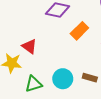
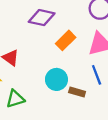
cyan circle: (63, 79) -> (56, 79), moved

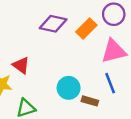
orange rectangle: (66, 40) -> (86, 28), moved

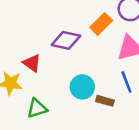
purple diamond: (53, 24) -> (66, 40), moved

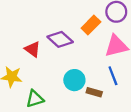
purple diamond: (66, 40) -> (60, 39), turned 30
red triangle: (32, 63) -> (33, 49), moved

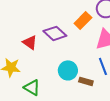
green triangle: (35, 99) -> (32, 87), turned 48

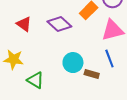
red triangle: (30, 42) -> (24, 24), moved

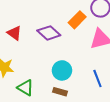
blue line: (109, 58) -> (97, 79), moved
brown rectangle: (92, 74) -> (60, 92), moved

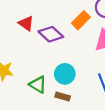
red triangle: (14, 33) -> (26, 23), moved
green triangle: (26, 88) -> (38, 85), moved

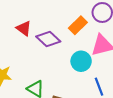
cyan circle: (65, 74) -> (81, 61), moved

